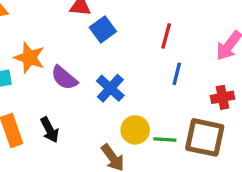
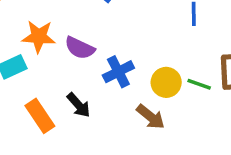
blue cross: (110, 88) -> (118, 72), moved, turned 36
green line: (165, 139) -> (199, 84), turned 30

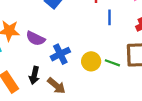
black arrow: (79, 105) -> (34, 75), turned 54
brown arrow: (151, 117) -> (56, 86), moved

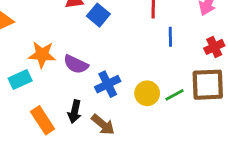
green line: (112, 63) -> (174, 95), turned -48

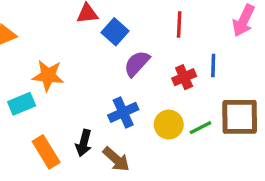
blue line: (170, 37) -> (213, 65), moved
red cross: (214, 47) -> (184, 77), moved
purple semicircle: (76, 64) -> (137, 64), moved, turned 105

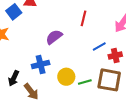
blue square: (115, 32) -> (14, 12), moved
blue line: (213, 65) -> (99, 47), turned 48
red cross: (184, 77) -> (115, 56), moved

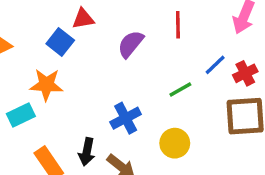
purple semicircle: (54, 37) -> (131, 44), moved
yellow circle: (66, 77) -> (175, 143), moved
green line: (85, 82) -> (180, 89), moved

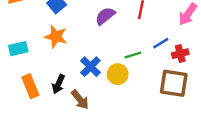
orange star: (46, 85) -> (56, 37), moved
blue cross: (126, 118) -> (90, 67), turned -30
yellow circle: (175, 143) -> (118, 74), moved

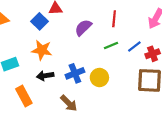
green line: (133, 55) -> (111, 45), moved
blue cross: (90, 67) -> (75, 73), turned 30
black arrow: (58, 84) -> (45, 76), moved, turned 63

